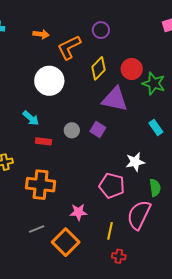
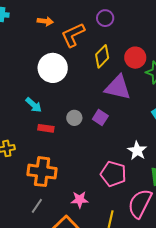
white star: (135, 162) -> (137, 151), turned -30
gray line: (37, 229) -> (37, 206), moved, turned -35

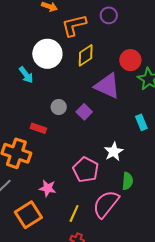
yellow diamond: (102, 56) -> (86, 55), moved
cyan arrow: (34, 105) -> (26, 75), moved
red rectangle: (46, 128) -> (38, 128), moved

